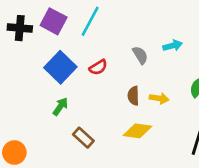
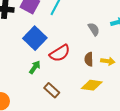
red semicircle: (98, 67) -> (60, 53), moved, size x1.5

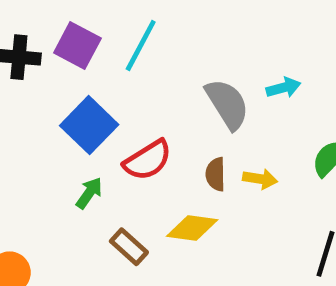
gray semicircle: (94, 29) -> (227, 104), size x1.6
yellow diamond: (92, 85) -> (192, 228), moved

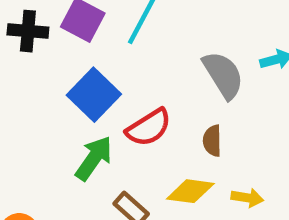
yellow arrow: (260, 179) -> (247, 198), moved
green arrow: (89, 193) -> (94, 158), size x1.5

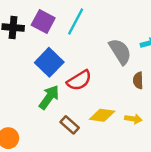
brown semicircle: (212, 141) -> (138, 80), moved

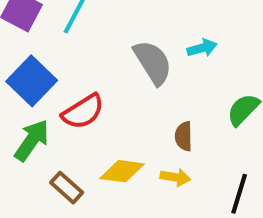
brown semicircle: (138, 80) -> (184, 136), moved

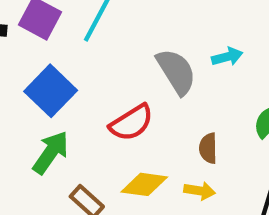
red semicircle: (83, 112) -> (131, 123), moved

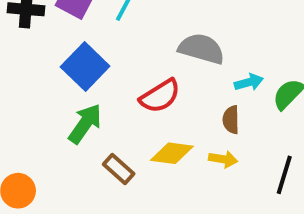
cyan arrow: (227, 57) -> (249, 82), moved
gray semicircle: (176, 72) -> (201, 49), turned -42

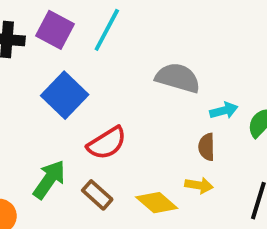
red semicircle: (160, 96) -> (107, 143), moved
green arrow: (85, 124) -> (49, 180), moved
yellow diamond: (172, 153) -> (157, 203), moved, turned 33

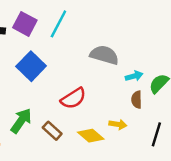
red semicircle: (107, 143) -> (73, 98), moved
brown semicircle: (207, 147) -> (137, 100), moved

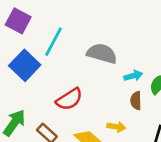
cyan line: (58, 24) -> (54, 42), moved

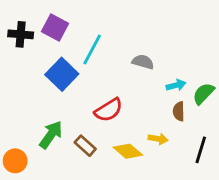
gray semicircle: (102, 54) -> (143, 62), size x0.7

